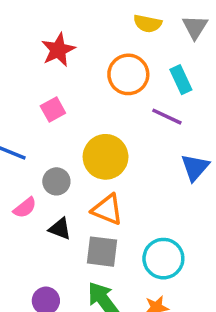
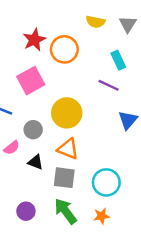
orange circle: (128, 74) -> (64, 49), moved
pink square: (53, 110) -> (31, 81), size x1.6

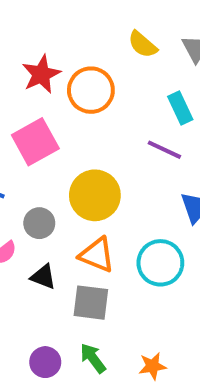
yellow semicircle: (95, 22) -> (143, 44), turned 30
cyan circle: (106, 182) -> (160, 263), moved
purple circle: (26, 211) -> (45, 362), moved
green arrow: (66, 211) -> (93, 358), size x0.7

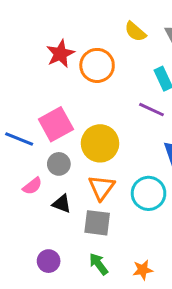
pink square: (35, 142) -> (56, 124), moved
orange triangle: (97, 255) -> (101, 187), turned 44
purple circle: (45, 362) -> (49, 261), moved

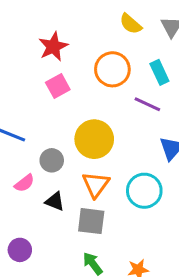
orange circle: (97, 65) -> (112, 69), moved
pink square: (56, 124) -> (58, 86), moved, size x0.7
purple circle: (49, 261) -> (20, 250), moved

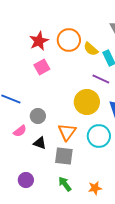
yellow semicircle: (131, 24) -> (91, 49), moved
orange circle: (112, 69) -> (69, 40), moved
yellow circle: (94, 139) -> (87, 102), moved
purple circle: (20, 250) -> (26, 180), moved

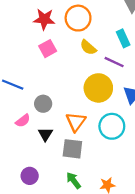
red star: (39, 41) -> (44, 19), turned 30
yellow semicircle: (91, 49) -> (88, 47), moved
black triangle: (40, 143) -> (45, 134), turned 40

